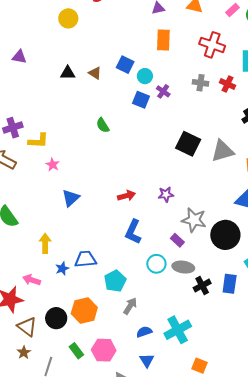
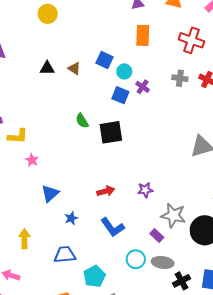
black square: (188, 144) -> (111, 132), moved, turned -35
blue L-shape: (133, 232) -> (112, 227), turned -60
blue star: (62, 269) -> (71, 218), moved

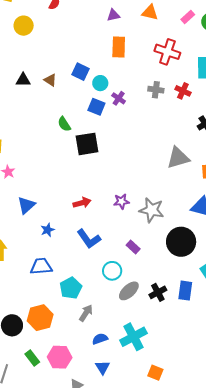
green semicircle: (82, 121) -> (64, 124), moved
gray star: (173, 215) -> (152, 210), moved
gray ellipse: (163, 262) -> (129, 291), moved, turned -50

